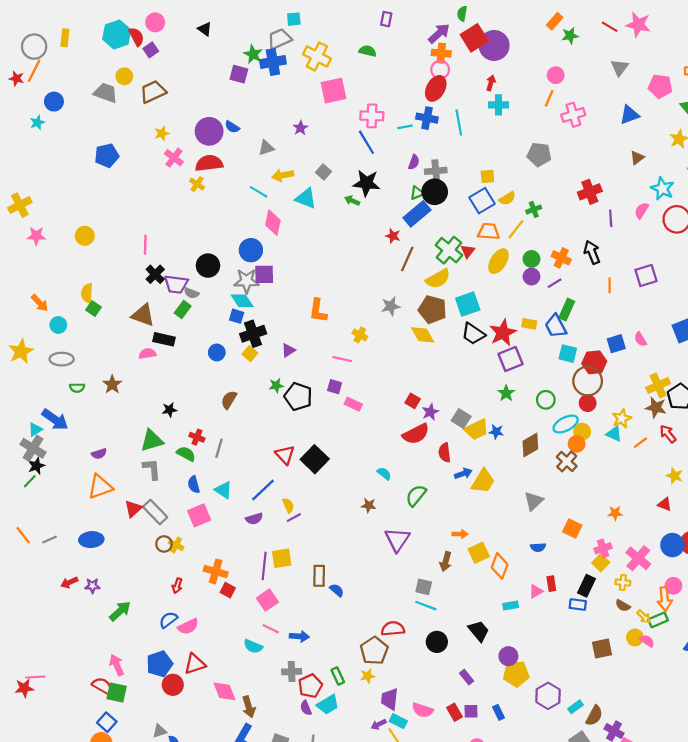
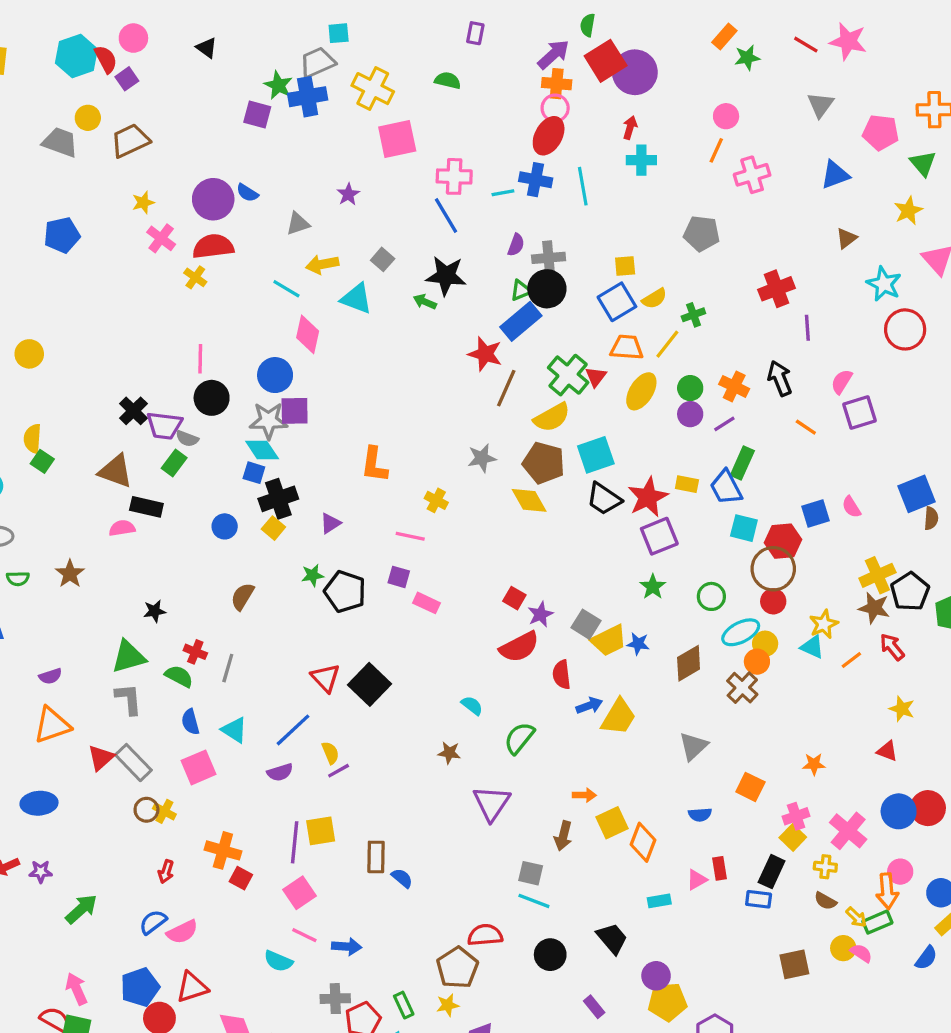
pink semicircle: (642, 211) -> (842, 382), moved
red star: (393, 236) -> (485, 354), size x1.5
pink line: (145, 245) -> (200, 359), moved
orange line: (610, 285) -> (806, 427), turned -56

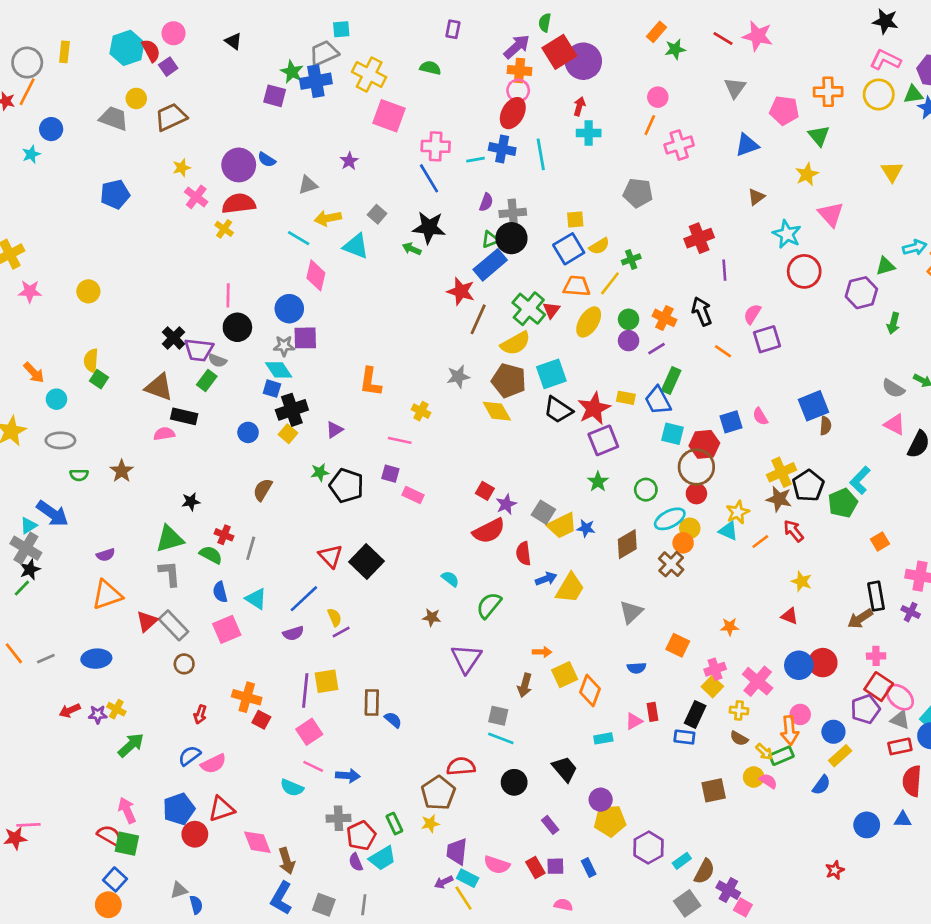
pink square: (397, 139) -> (389, 116), turned 32
gray star: (269, 421) -> (284, 346), size x0.7
yellow cross: (164, 811) -> (116, 709), moved

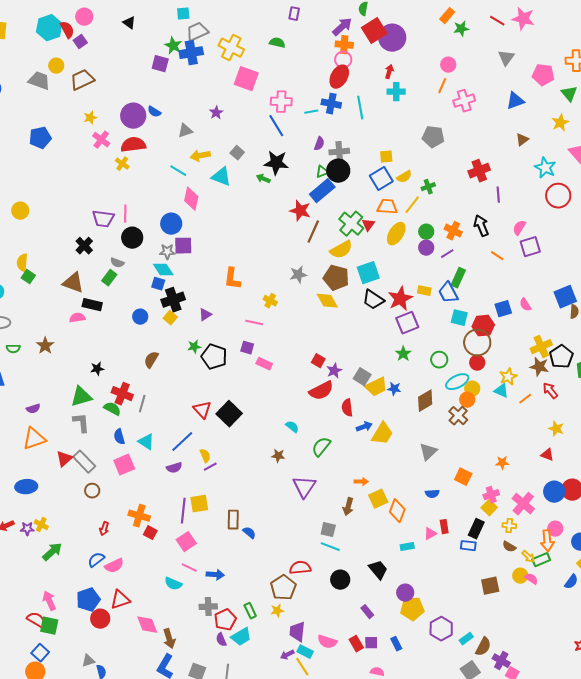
cyan square: (341, 29) -> (183, 14), moved
purple trapezoid: (199, 350) -> (103, 219), moved
red cross: (224, 535) -> (122, 394), size x1.5

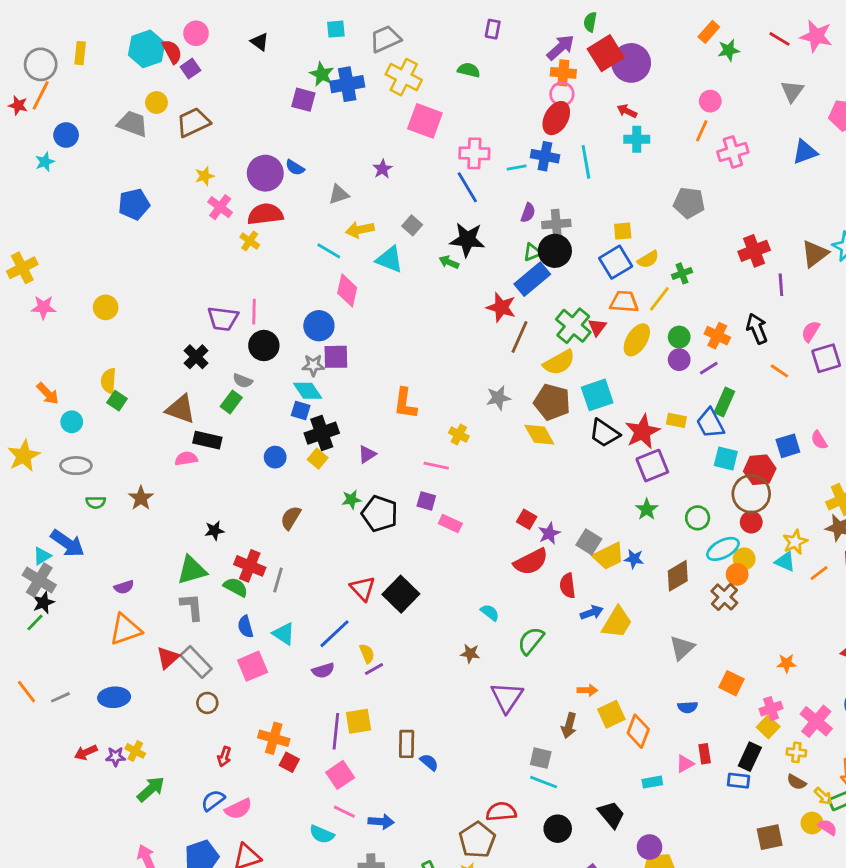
gray trapezoid: (197, 32) -> (385, 39), moved
red arrow: (389, 72) -> (627, 111), turned -80
brown triangle: (522, 140) -> (815, 254), moved, size x1.5

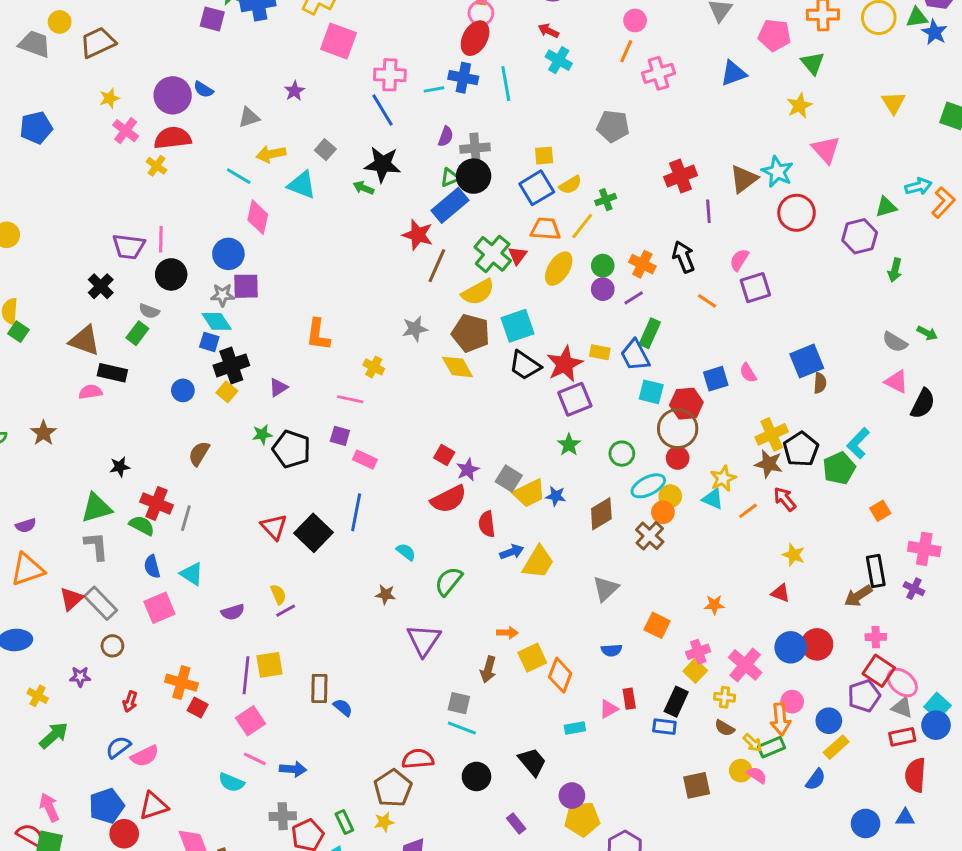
cyan cross: (637, 139) -> (559, 60), turned 30
blue line: (334, 634) -> (356, 512), moved, turned -36
purple star: (116, 757) -> (80, 677), moved

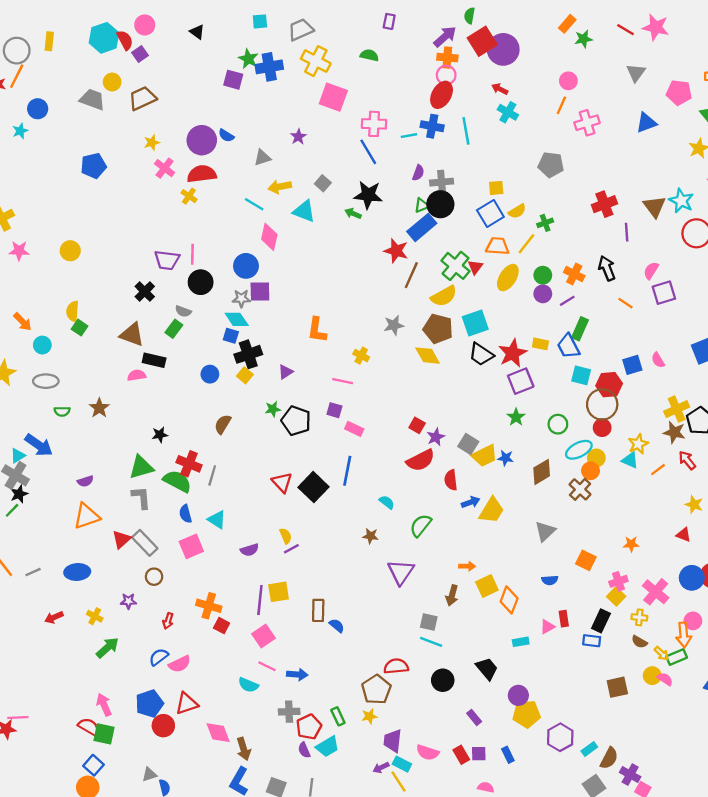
brown triangle: (744, 179) -> (655, 207), turned -30
green semicircle: (142, 525) -> (177, 481), size x1.4

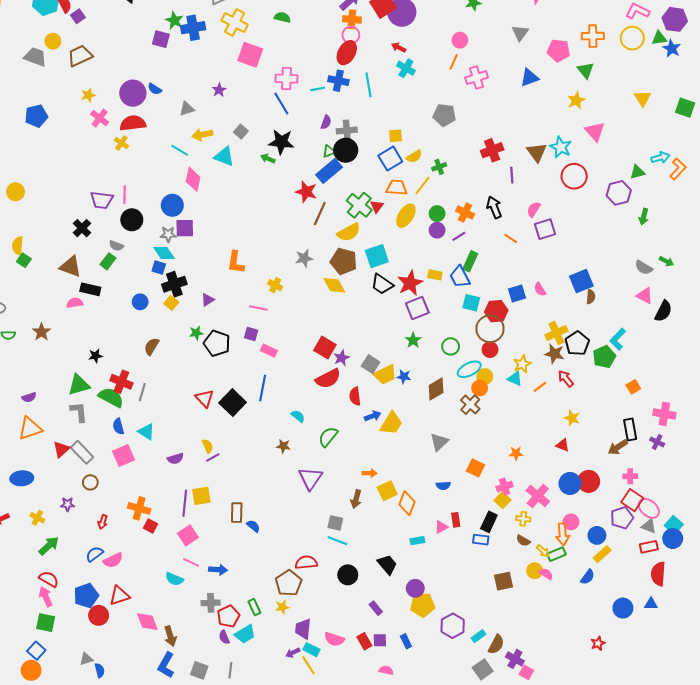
red square: (417, 425) -> (325, 347), size x1.5
red semicircle: (89, 727) -> (49, 579), moved

